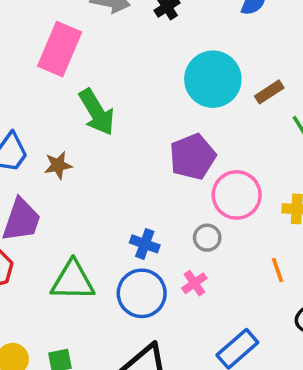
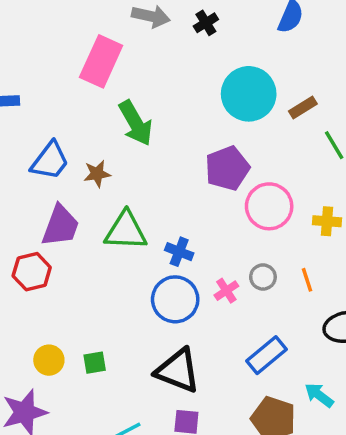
gray circle: (207, 238) -> (263, 277), moved
green triangle: (73, 281) -> (126, 231), moved

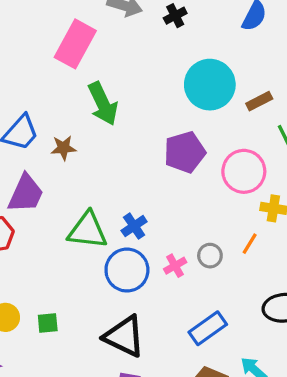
pink circle: (269, 206) -> (244, 171), moved
green triangle: (126, 231) -> (88, 230), moved
blue cross: (179, 252) -> (134, 226), turned 30
orange line: (307, 280) -> (250, 244), moved, turned 45

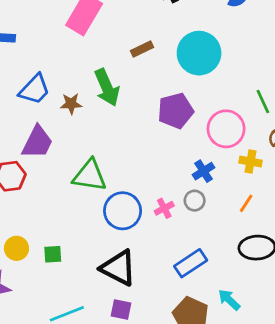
brown rectangle: (259, 101) -> (142, 49), moved
green arrow: (103, 104) -> (107, 87), moved
blue cross: (134, 226) -> (204, 171), moved
orange line: (250, 244) -> (246, 203), moved

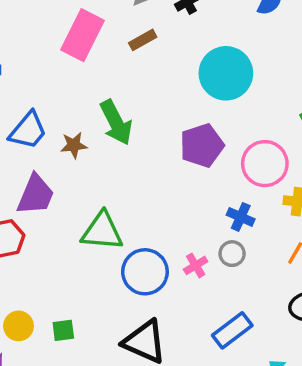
brown rectangle: (142, 49) -> (143, 40), moved
blue cross: (204, 171) -> (241, 217), turned -30

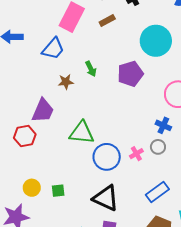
green arrow: (116, 123) -> (91, 69), size x0.6
blue trapezoid: (28, 131) -> (53, 49), moved
purple pentagon: (202, 145) -> (130, 74), moved

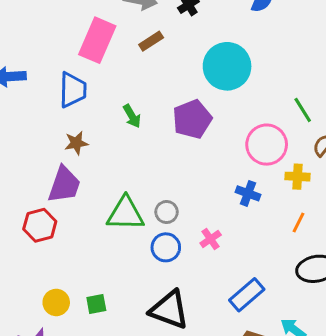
blue trapezoid: (53, 49) -> (73, 90), turned -35
brown star: (66, 82) -> (76, 143), moved
gray circle: (158, 147) -> (167, 212), moved
blue circle: (107, 157) -> (166, 247), size x0.7

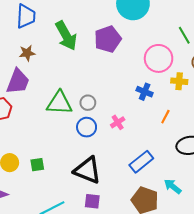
green arrow: (132, 116) -> (66, 36), size x1.8
orange line: (298, 222) -> (165, 117), moved

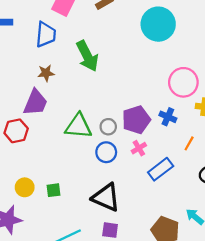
purple pentagon: (108, 39) -> (136, 120), moved
blue rectangle: (141, 162) -> (161, 169), moved

